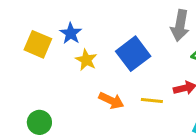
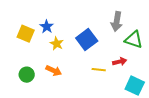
orange arrow: (111, 101) -> (54, 71), moved
green circle: (39, 122) -> (27, 75), moved

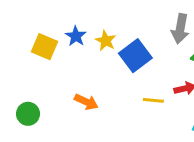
yellow star: (57, 44) -> (106, 41), moved
green circle: (27, 75) -> (28, 114), moved

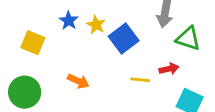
yellow square: (44, 47) -> (33, 43), moved
green circle: (28, 114) -> (25, 92), size x1.5

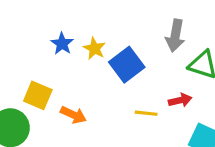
yellow square: (33, 43) -> (38, 95), moved

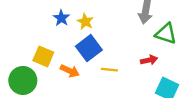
blue square: (127, 65) -> (89, 48), moved
yellow line: (146, 113) -> (109, 70), moved

